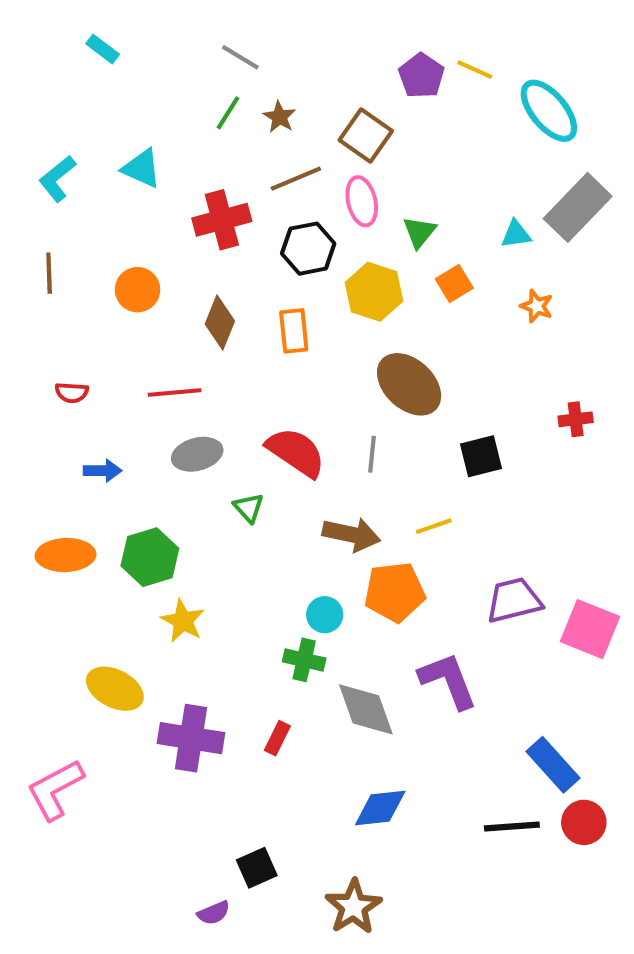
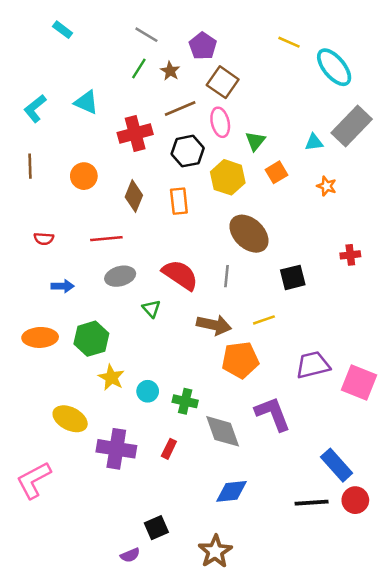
purple pentagon: (421, 76) -> (203, 46), moved
cyan circle: (325, 615) -> (148, 391), moved

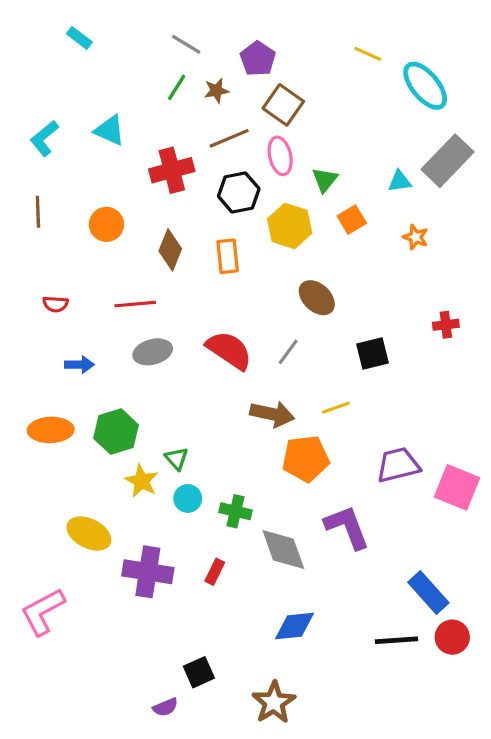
brown star: (170, 71) -> (216, 91), turned 30
brown ellipse: (249, 234) -> (317, 298), size x0.7
gray line: (226, 276) -> (288, 352), turned 30
green triangle: (151, 309) -> (177, 459), moved

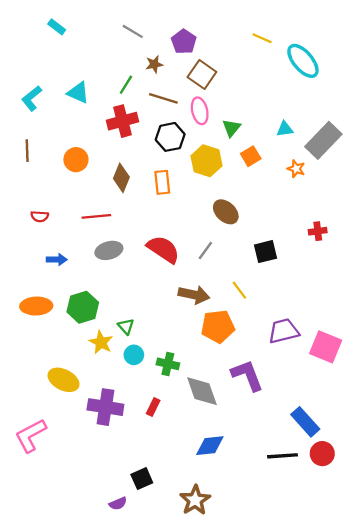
green line: (177, 87) -> (126, 85), moved
brown line: (229, 138) -> (163, 98), turned 40
gray rectangle: (447, 161) -> (323, 140), moved
yellow line: (336, 408) -> (239, 290), turned 72

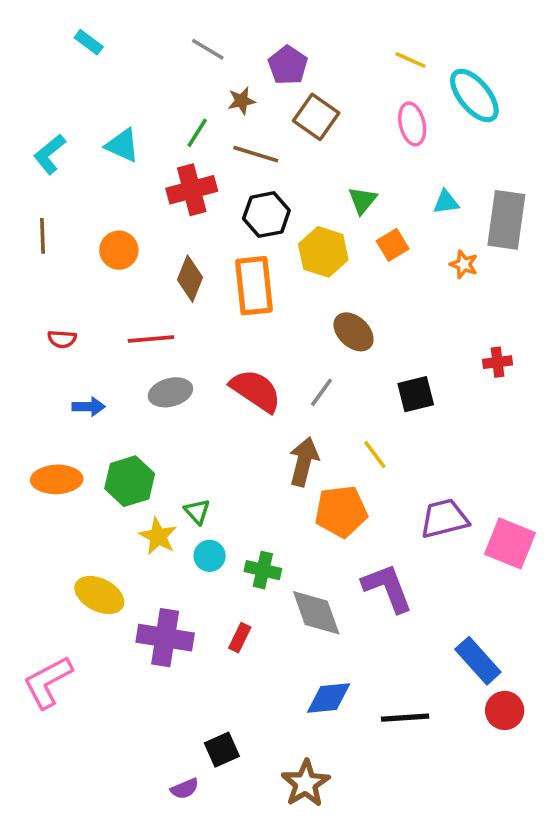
pink ellipse: (200, 111) -> (412, 124), moved
gray rectangle: (323, 140) -> (506, 220), turned -36
orange rectangle: (162, 182) -> (254, 286), size x1.5
brown arrow: (194, 295) -> (304, 462), turned -88
black line: (283, 456) -> (405, 718), moved

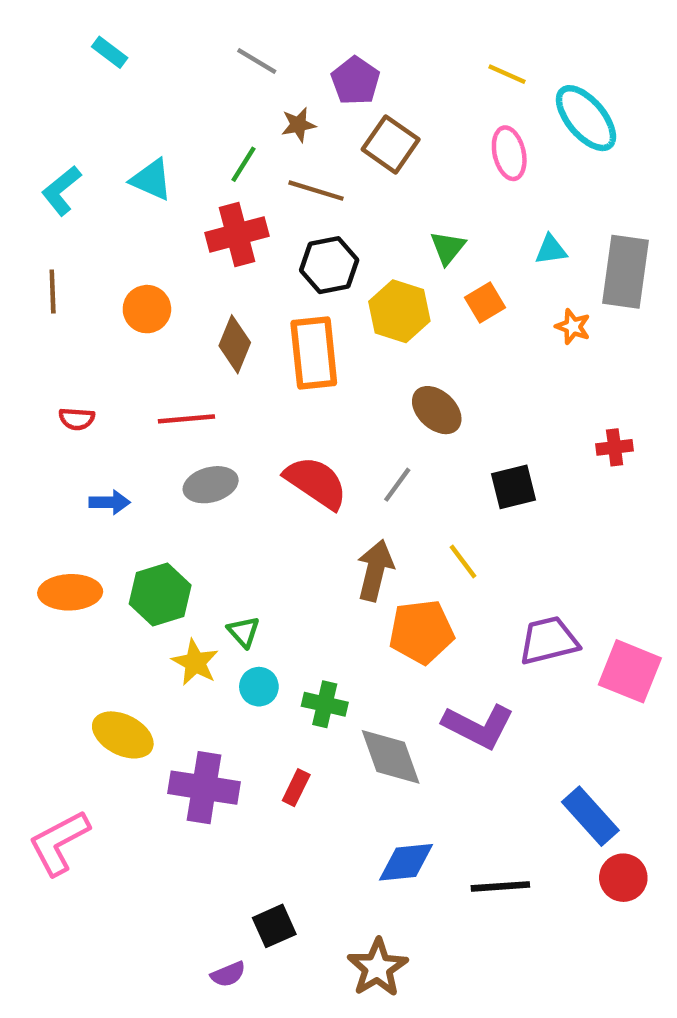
purple L-shape: (387, 588) -> (478, 726), turned 138

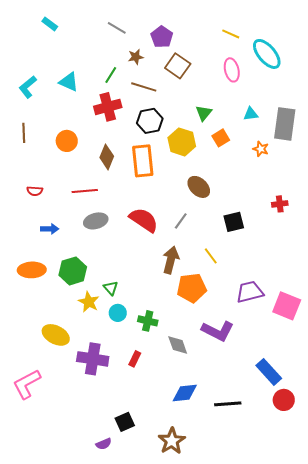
gray diamond: (391, 757) -> (178, 345), size x0.7

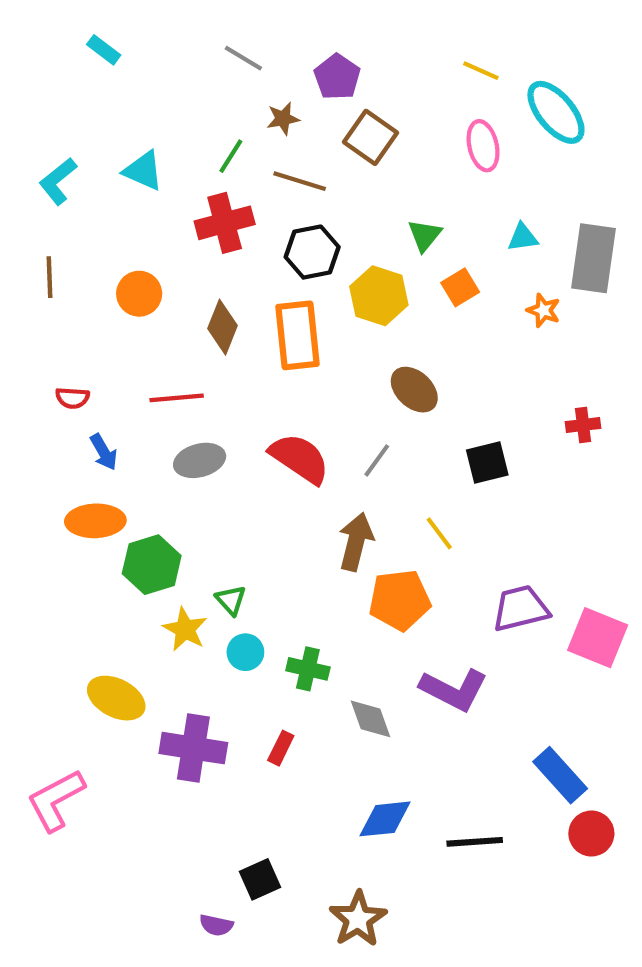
blue arrow: (50, 229) -> (104, 452), moved, turned 60
orange ellipse: (32, 270) -> (95, 521), moved
purple semicircle: (104, 444) -> (216, 925), turned 35

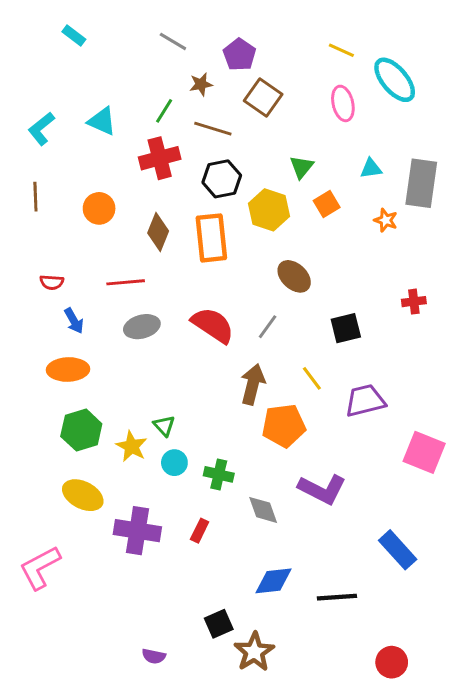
green hexagon: (152, 565) -> (81, 430), moved
purple trapezoid: (521, 608) -> (365, 401), moved
red circle: (591, 833) -> (392, 662), moved
black square: (260, 879) -> (219, 624), moved

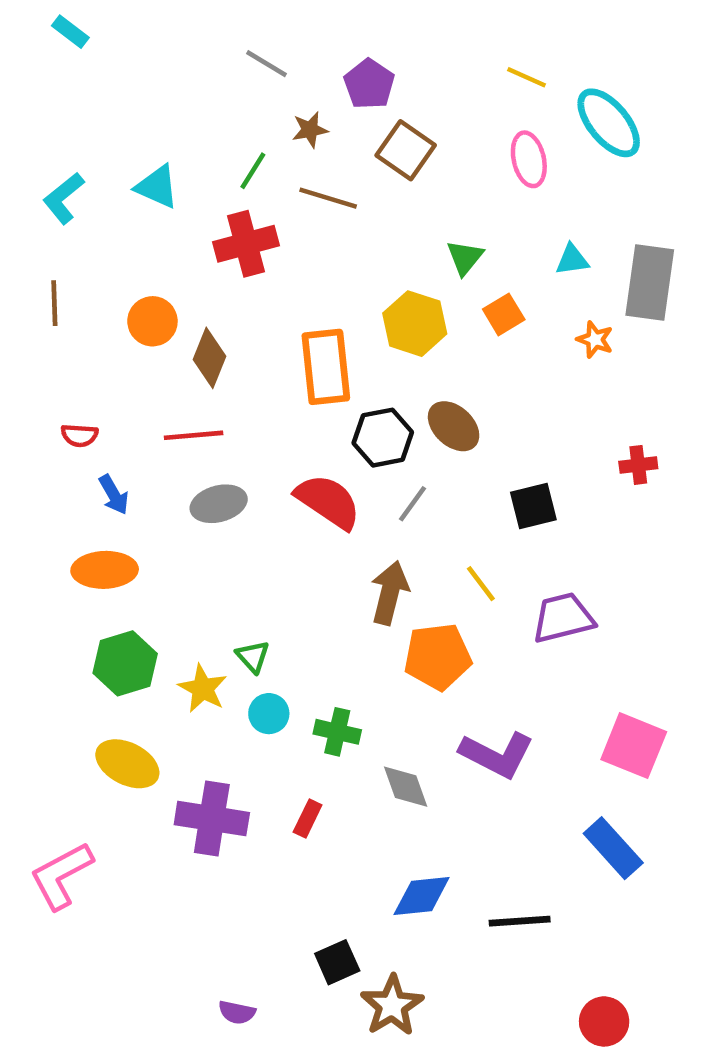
cyan rectangle: (74, 35) -> (70, 32), moved
black hexagon: (222, 179) -> (383, 438), moved
brown diamond: (158, 232) -> (209, 358), moved
pink square: (424, 452) -> (634, 746), moved

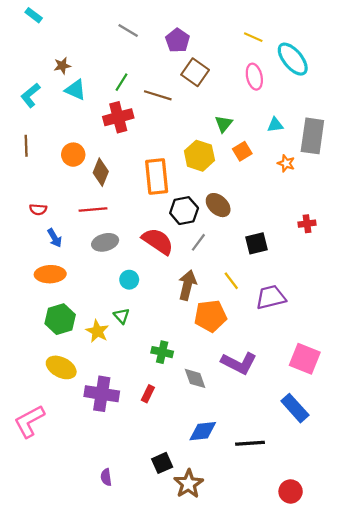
brown star: (310, 130) -> (62, 66), moved
cyan circle: (269, 714) -> (129, 280), moved
purple semicircle: (237, 1012) -> (106, 477), moved, turned 70

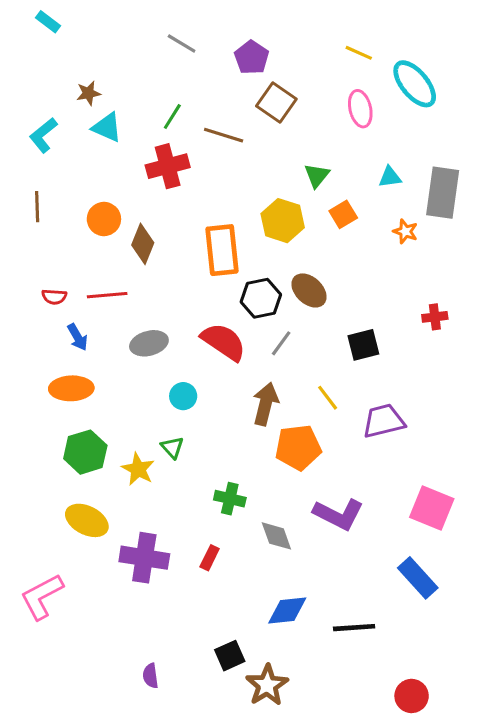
red line: (93, 209) -> (107, 295), moved

